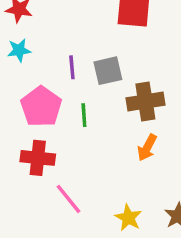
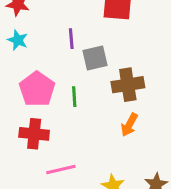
cyan star: (19, 50) -> (18, 40), turned 30
purple line: (72, 67) -> (71, 39), moved
pink line: (69, 199) -> (61, 169), turned -64

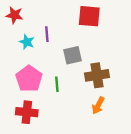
purple line: (71, 39) -> (47, 34), moved
cyan star: (18, 40) -> (27, 42), moved

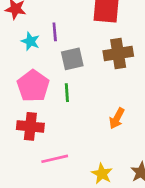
gray square: (73, 55) -> (72, 59), moved
brown cross: (97, 75) -> (118, 53), moved

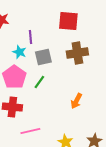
cyan star: (30, 41) -> (19, 52), moved
green line: (67, 93) -> (39, 82), turned 40

